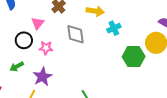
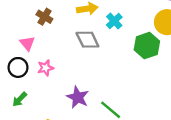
gray diamond: (75, 34) -> (87, 40), moved
purple star: (42, 77) -> (78, 97), moved

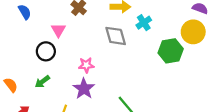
pink star: (46, 68) -> (86, 65), moved
purple star: (78, 97) -> (84, 89), moved

